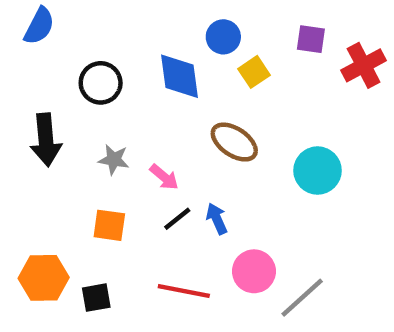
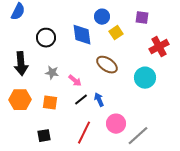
red cross: (364, 65) -> (159, 47), moved
orange hexagon: (44, 278) -> (20, 100), moved
red line: (184, 291) -> (84, 133), turned -75

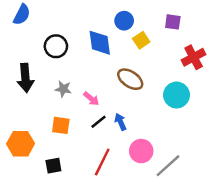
orange hexagon: (20, 100) -> (21, 144), moved

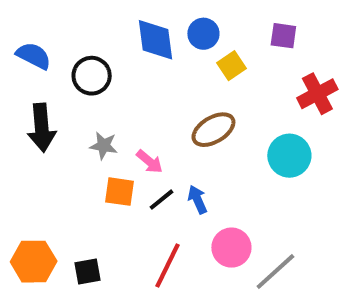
blue semicircle: (22, 15) -> (34, 56), moved, turned -90
blue diamond: (100, 43) -> (156, 40), moved
brown ellipse: (130, 79) -> (213, 130), turned -65
orange square: (61, 125) -> (120, 192), moved
orange hexagon: (21, 144) -> (34, 262), moved

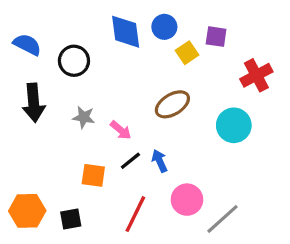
purple square: (283, 36) -> (216, 37), moved
orange square: (120, 192) -> (93, 175), moved

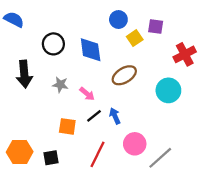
blue diamond: (126, 32) -> (91, 50), moved
blue semicircle: (27, 45) -> (14, 20), moved

